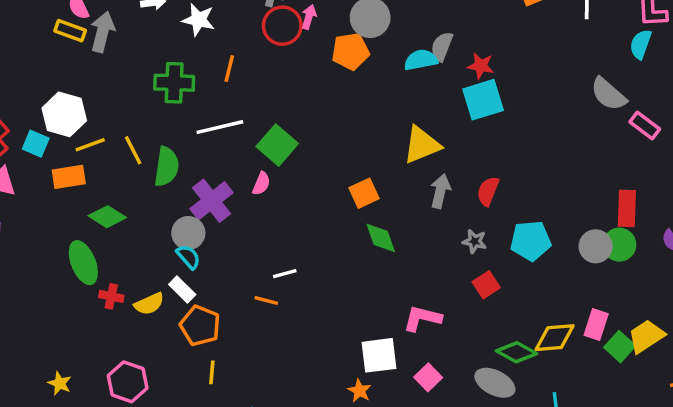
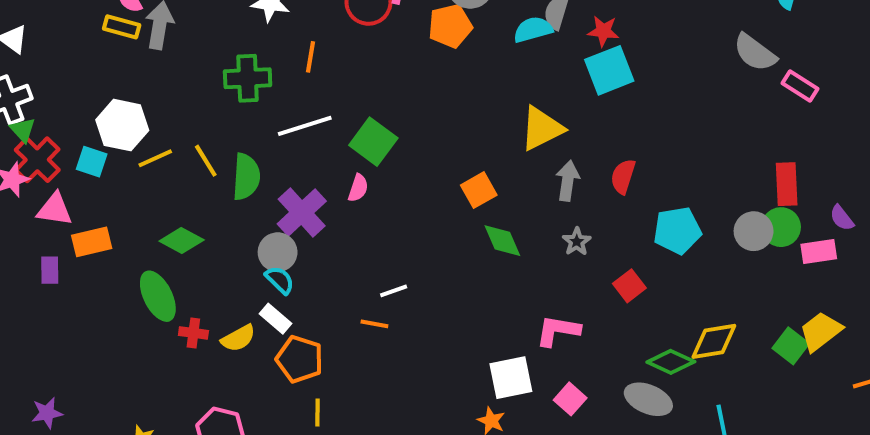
orange rectangle: (69, 177) -> (92, 242), moved
gray star: (475, 241) -> (577, 242), moved, turned 30
pink rectangle: (596, 324) -> (819, 252), moved, turned 68

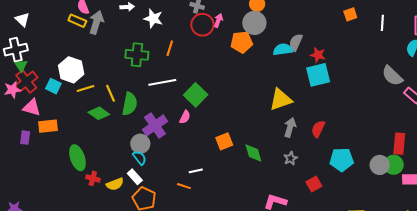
orange square: (479, 190) -> (224, 141), moved
green diamond: (182, 240) -> (99, 113), moved

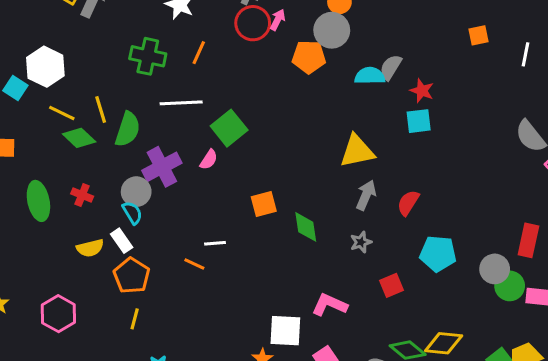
cyan square: (318, 75) -> (419, 121), size x0.7
yellow line: (85, 89) -> (62, 113), moved, turned 36
green circle: (394, 165) -> (510, 286), moved
red cross: (93, 178) -> (82, 195), moved

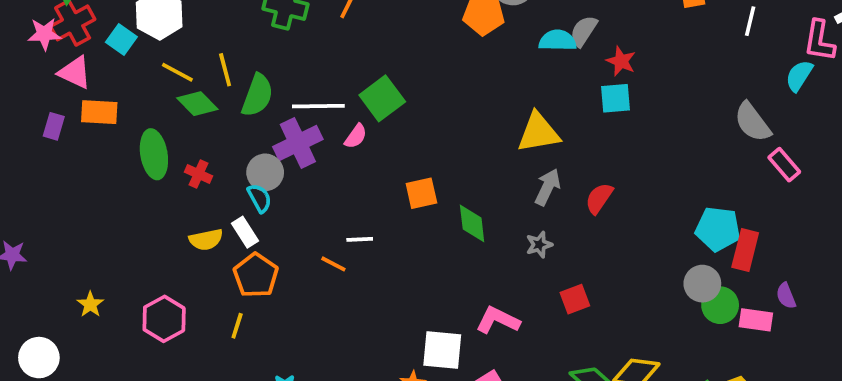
white line: (181, 103) -> (318, 106), moved
green ellipse: (38, 201) -> (154, 154), moved
cyan pentagon: (438, 254) -> (718, 229), moved
yellow line: (135, 319) -> (237, 326), moved

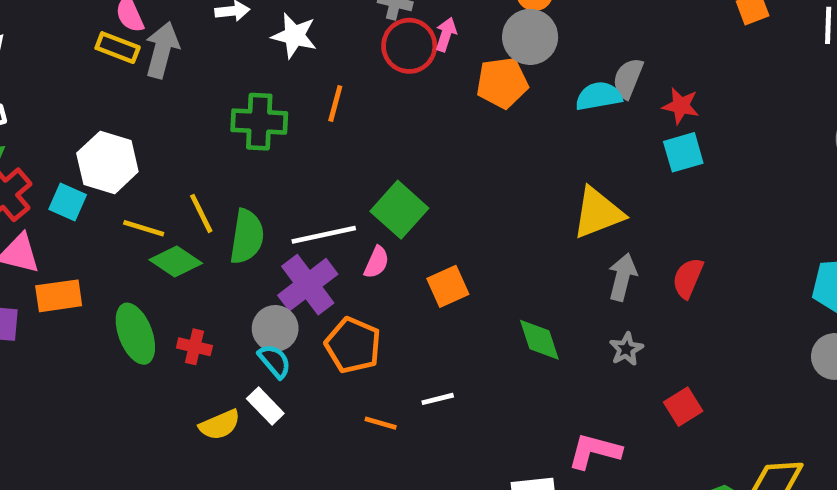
orange square: (421, 193) -> (448, 286), moved
white line: (360, 239) -> (438, 399), moved
orange pentagon: (256, 275) -> (353, 345), moved

